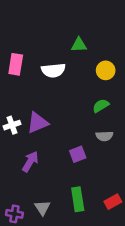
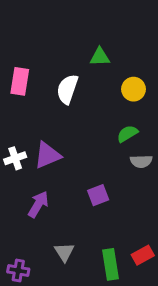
white semicircle: (53, 70) -> (67, 89), turned 115
gray semicircle: (104, 136) -> (141, 161), moved
green rectangle: (78, 199) -> (110, 264), moved
gray triangle: (42, 208) -> (64, 252), moved

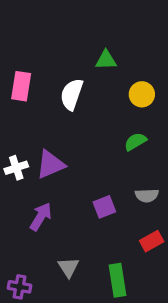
gray semicircle: (141, 161) -> (147, 195), moved
red rectangle: (143, 255) -> (152, 241), moved

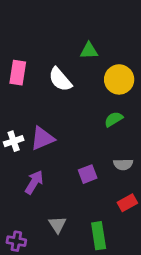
white semicircle: (72, 94) -> (60, 79), turned -60
yellow circle: (142, 94) -> (119, 79), size x1.4

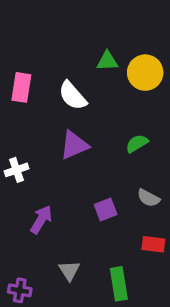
yellow circle: (119, 79) -> (145, 73), moved
purple triangle: (42, 138) -> (74, 145), moved
gray semicircle: (123, 164) -> (148, 198), turned 30
red rectangle: (127, 203) -> (153, 244), turned 36

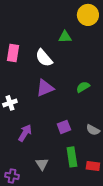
yellow circle: (145, 73) -> (88, 15), moved
gray semicircle: (148, 198) -> (93, 130), moved
red rectangle: (153, 244) -> (93, 166), moved
green rectangle: (119, 284) -> (72, 157), moved

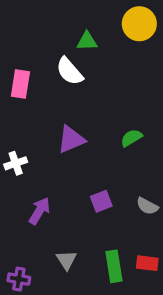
green triangle: (65, 37) -> (87, 41), moved
white semicircle: (44, 58) -> (70, 71), moved
green rectangle: (72, 157) -> (114, 266), moved

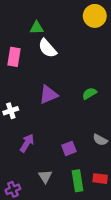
green triangle: (87, 41) -> (37, 28), moved
purple square: (101, 201) -> (69, 148), moved
purple cross: (19, 279) -> (13, 189), turned -32

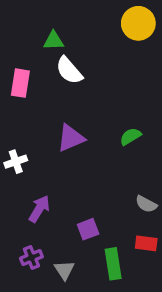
purple square: (69, 148) -> (88, 229), moved
gray triangle: (45, 176) -> (64, 270), moved
red rectangle: (100, 179) -> (146, 243), moved
purple cross: (13, 189) -> (31, 258), moved

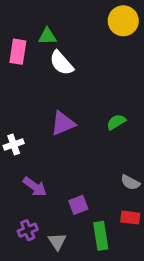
pink rectangle: (20, 83) -> (18, 52), moved
purple arrow: (39, 209) -> (35, 187), turned 95

